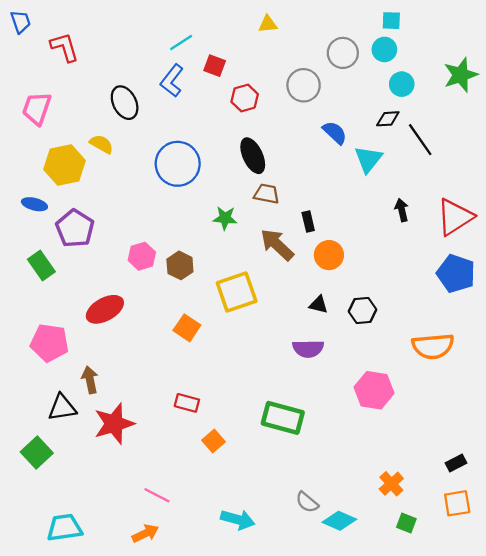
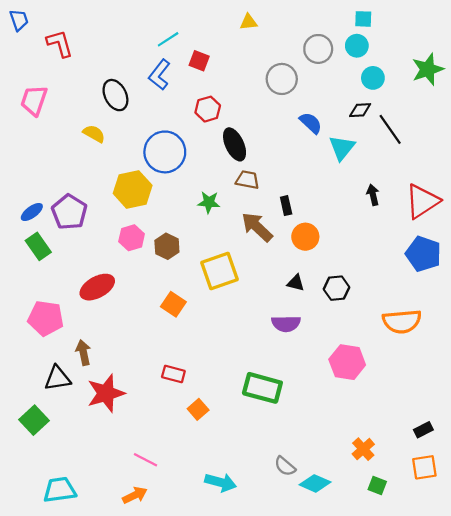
red hexagon: (245, 98) -> (208, 109), moved
yellow hexagon: (64, 165) -> (133, 189), moved
blue ellipse: (34, 204) -> (32, 212), moved, turned -50

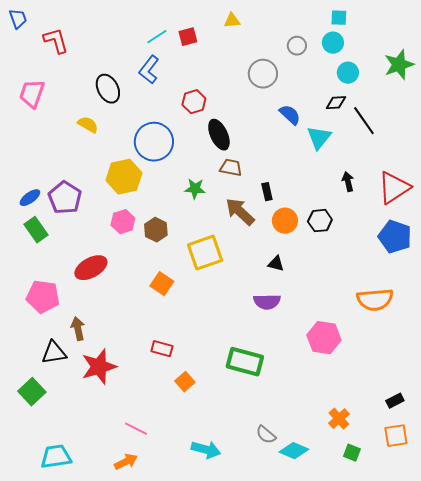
gray circle: (318, 49) -> (297, 46), size x0.7
red square: (199, 61) -> (188, 37), moved, turned -36
black hexagon: (336, 288) -> (320, 221), moved

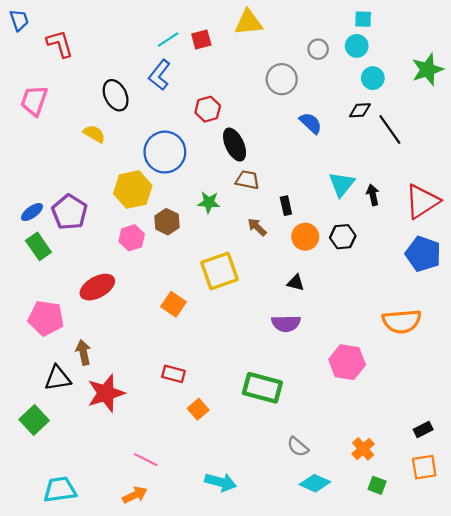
yellow triangle: (232, 21) -> (248, 22), size x1.6
cyan triangle: (319, 138) -> (342, 184), moved
brown arrow: (240, 212) -> (257, 227), size x0.6
brown hexagon: (156, 230) -> (167, 222), moved
gray semicircle: (266, 435) -> (298, 447), moved

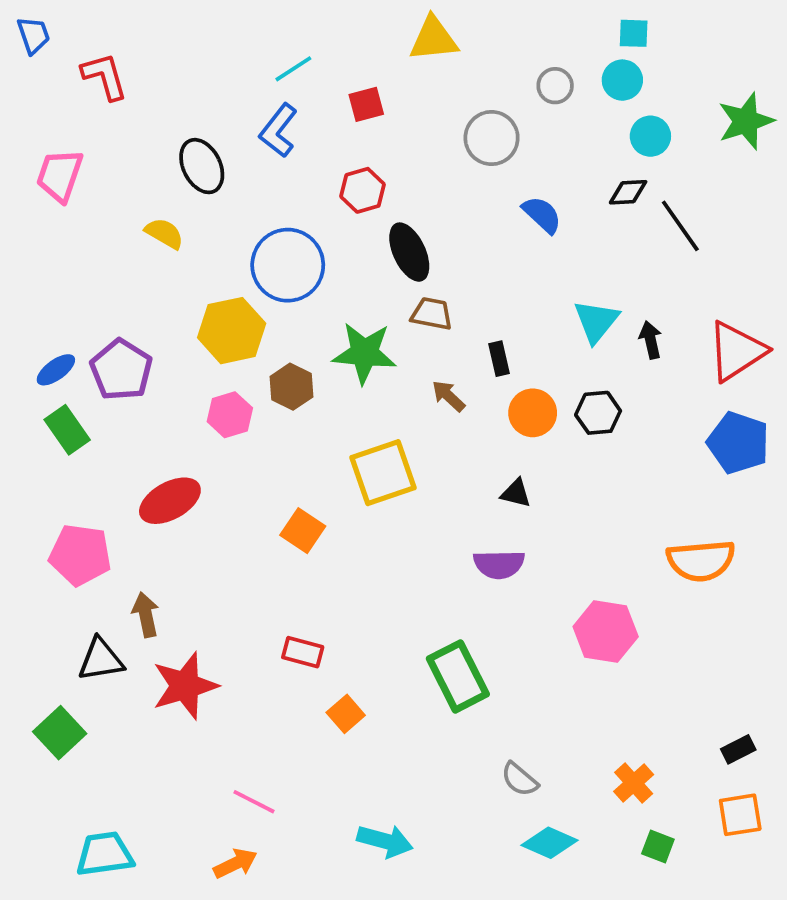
red square: (201, 40) -> (366, 104), moved
green star: (209, 202) -> (364, 353), size x1.6
green rectangle: (262, 388) -> (458, 676), turned 48

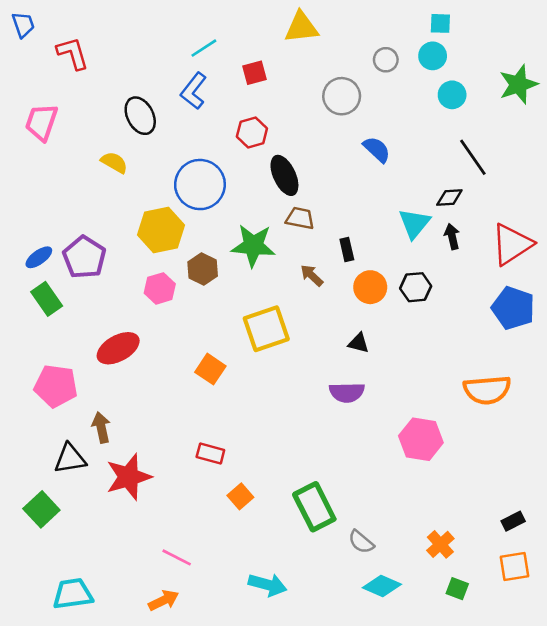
black diamond: (628, 192) -> (449, 198), moved
green rectangle: (458, 676) -> (314, 507), moved

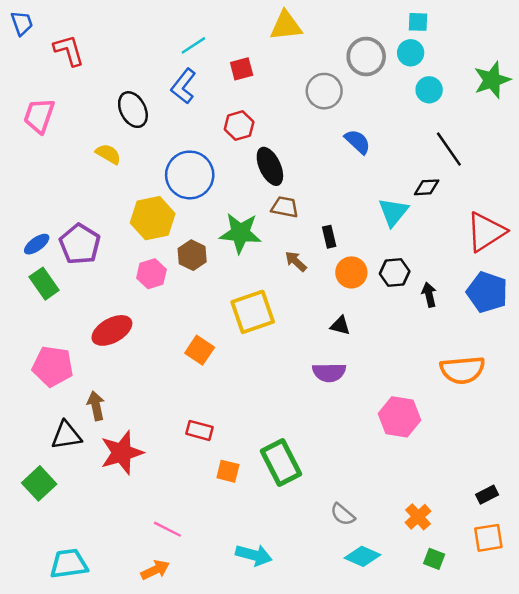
gray circle: (386, 60) -> (366, 56), size x1.6
black arrow: (452, 236) -> (429, 295), moved
orange square: (240, 496) -> (228, 471), turned -35
green rectangle: (314, 507) -> (281, 463), moved

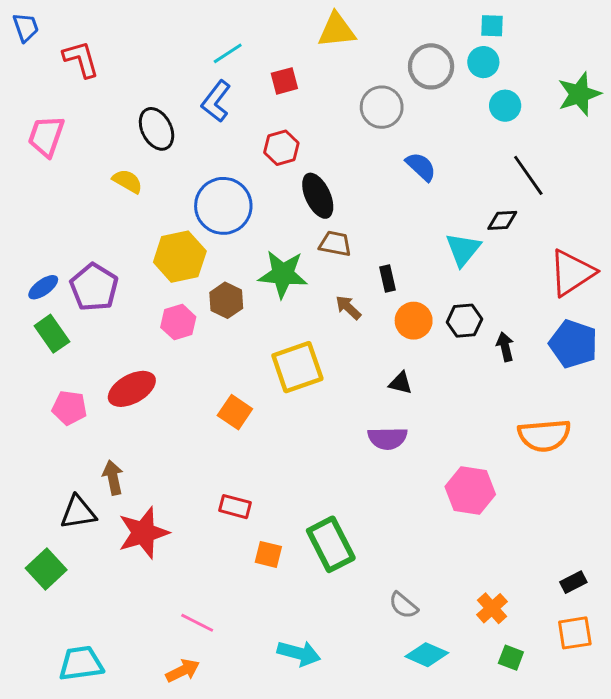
pink pentagon: (53, 366) -> (69, 408), moved, size x0.7

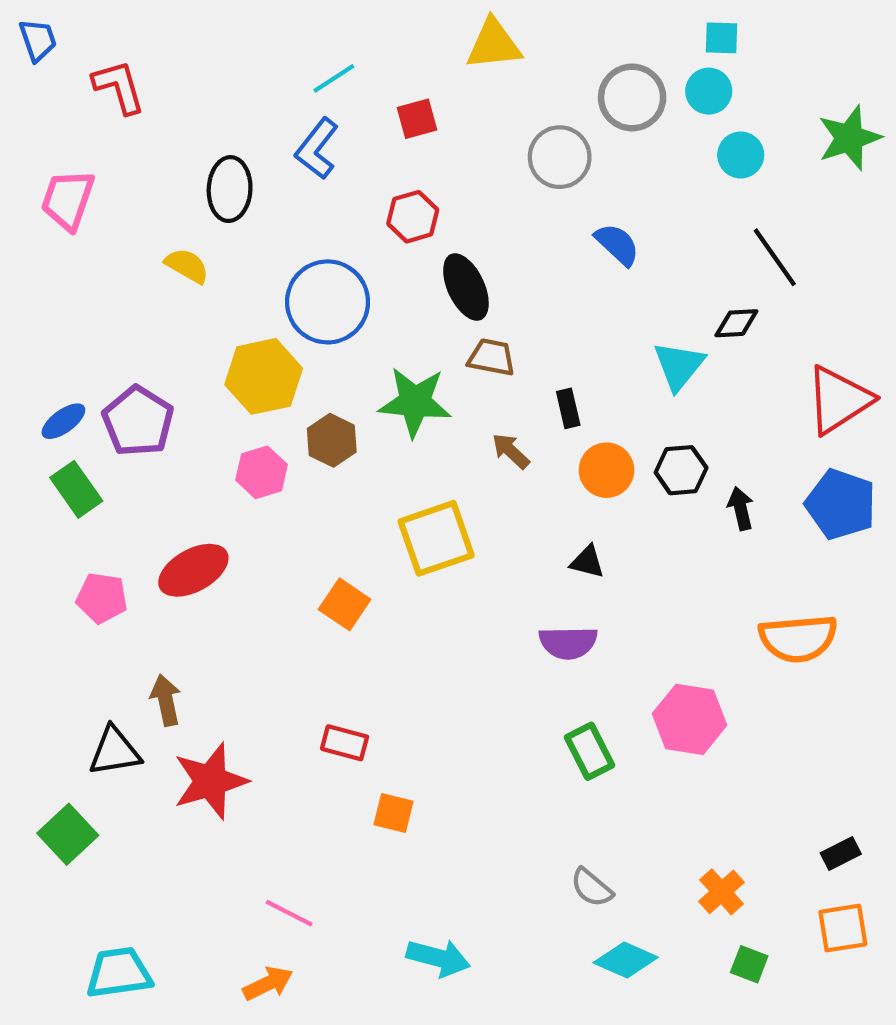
black ellipse: (157, 129) -> (230, 189), turned 30
green rectangle: (331, 544) -> (589, 751), moved, size x0.7

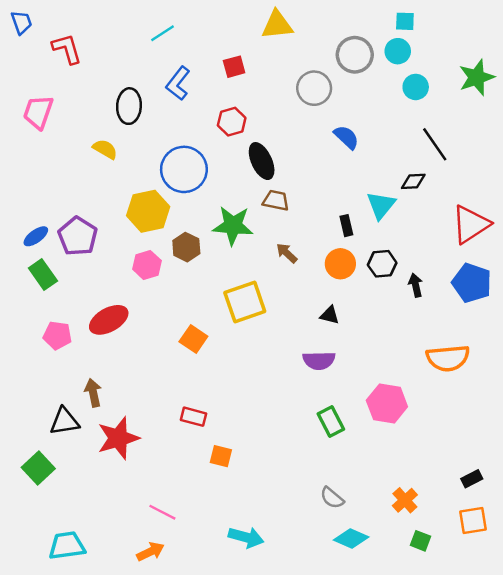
cyan line: (334, 78) -> (162, 33), moved
black rectangle: (568, 408) -> (346, 226), moved

